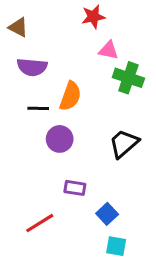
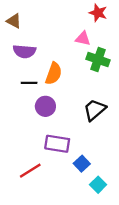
red star: (93, 17) -> (98, 13), moved, turned 30
purple rectangle: (75, 188) -> (57, 144), size x1.5
cyan square: (116, 246) -> (98, 185), moved, turned 35

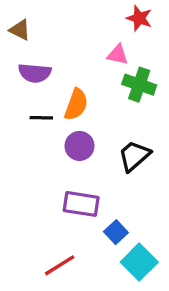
purple circle: (45, 106) -> (79, 146), moved
red line: (30, 171) -> (60, 265), moved
cyan square: (98, 185) -> (139, 262), size x1.5

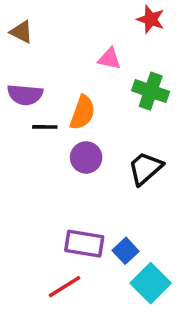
pink triangle: (118, 55) -> (109, 59), moved
purple semicircle: (35, 73) -> (25, 95), moved
purple rectangle: (81, 204) -> (84, 244), moved

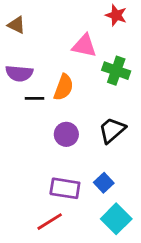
pink triangle: (109, 59) -> (84, 46), size x1.4
purple circle: (86, 157) -> (66, 134), moved
blue square: (126, 251) -> (104, 183), moved

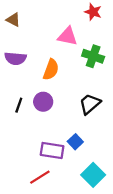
black line: (34, 98) -> (19, 105), moved, turned -72
purple circle: (66, 134) -> (43, 102), moved
blue square: (104, 183) -> (75, 142), moved

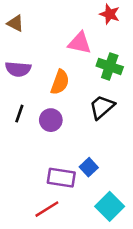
black trapezoid: (90, 104) -> (102, 107), moved
black line: (19, 105) -> (19, 114), moved

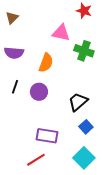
brown triangle: (15, 23) -> (12, 18), turned 48
black trapezoid: (102, 107) -> (78, 102), moved
blue square: (89, 167) -> (86, 127), moved

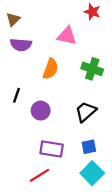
green cross: (84, 51) -> (92, 69), moved
purple semicircle: (14, 53) -> (21, 45), moved
purple circle: (39, 92) -> (41, 111), moved
blue square: (86, 127) -> (89, 147), moved, turned 32

